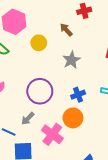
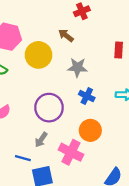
yellow circle: (39, 43) -> (39, 55), size x1.5
gray star: (71, 60) -> (77, 67), turned -30
blue cross: (78, 95) -> (87, 96), moved, turned -32

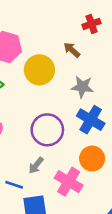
blue cross: (87, 96) -> (91, 120), size x1.5

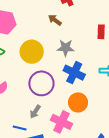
yellow circle: (39, 70) -> (32, 52), moved

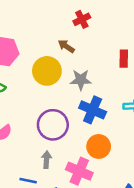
yellow circle: (32, 52) -> (47, 71), moved
gray arrow: (35, 112) -> (46, 160), turned 152

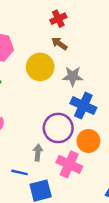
red cross: (82, 19) -> (58, 19), moved
purple circle: (53, 125) -> (58, 128), moved

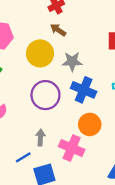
purple circle: (58, 128) -> (45, 95), moved
blue line: (20, 172) -> (23, 157), turned -42

